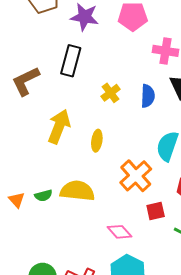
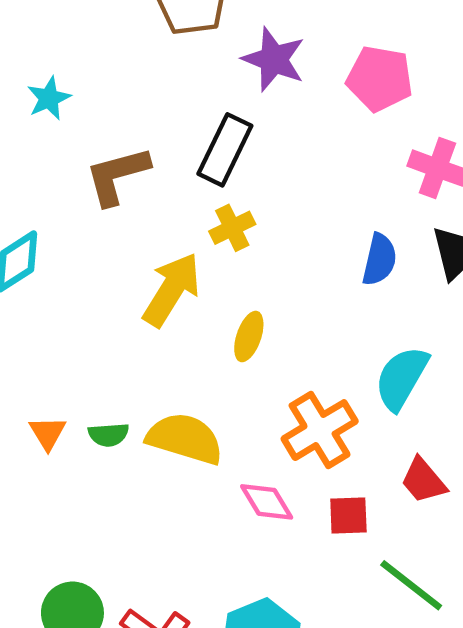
yellow cross: (110, 93) -> (232, 228), moved
pink diamond: (120, 232) -> (267, 502), moved

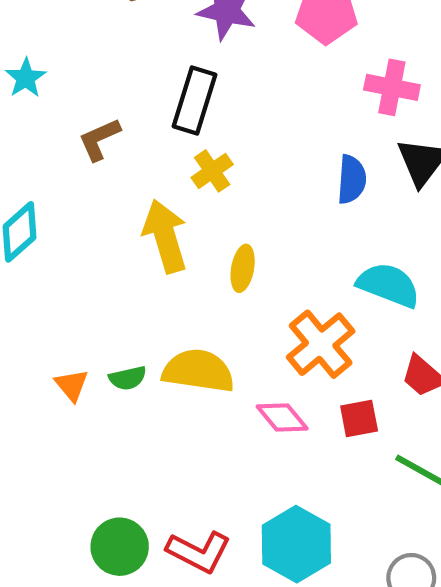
brown L-shape: (117, 176) -> (99, 139), size x0.7
yellow arrow: (172, 290) -> (165, 236), turned -40
cyan semicircle: (401, 378) -> (388, 285), turned 90

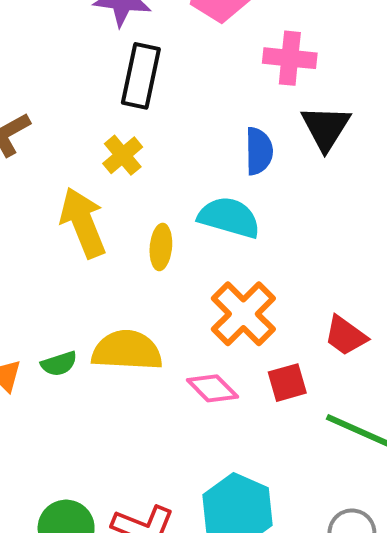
black rectangle: (195, 101) -> (141, 76), moved
cyan semicircle: (388, 285) -> (229, 217), moved

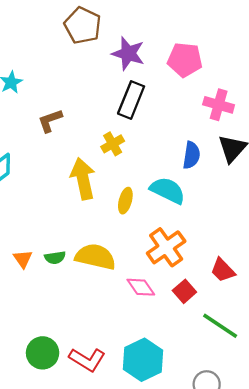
red square: (287, 383) -> (184, 291), turned -35

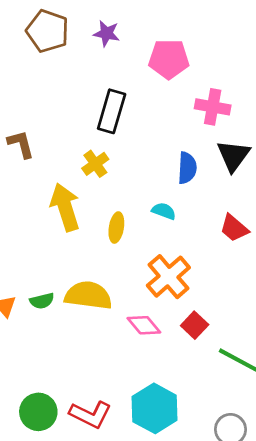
purple star: (128, 54) -> (107, 33), moved, size x0.7
brown L-shape: (50, 121) -> (21, 144), turned 100
cyan semicircle: (168, 190) -> (164, 211), size x0.6
red trapezoid: (223, 270) -> (234, 228), moved

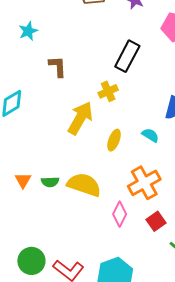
yellow arrow: (65, 207) -> (80, 118), turned 36
pink diamond: (144, 325) -> (120, 214), turned 55

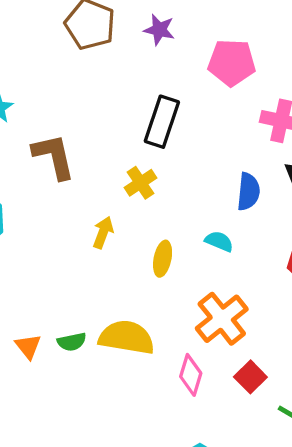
brown L-shape: (58, 67) -> (54, 156), size x1.4
yellow arrow: (80, 118) -> (103, 232), size x0.6

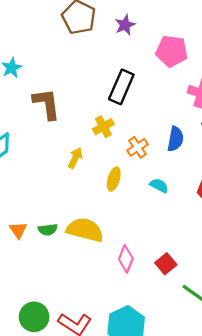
purple star: (159, 30) -> (125, 25), turned 30
cyan semicircle: (219, 241) -> (159, 185), moved
orange cross: (222, 319) -> (137, 147), moved, size x0.6

